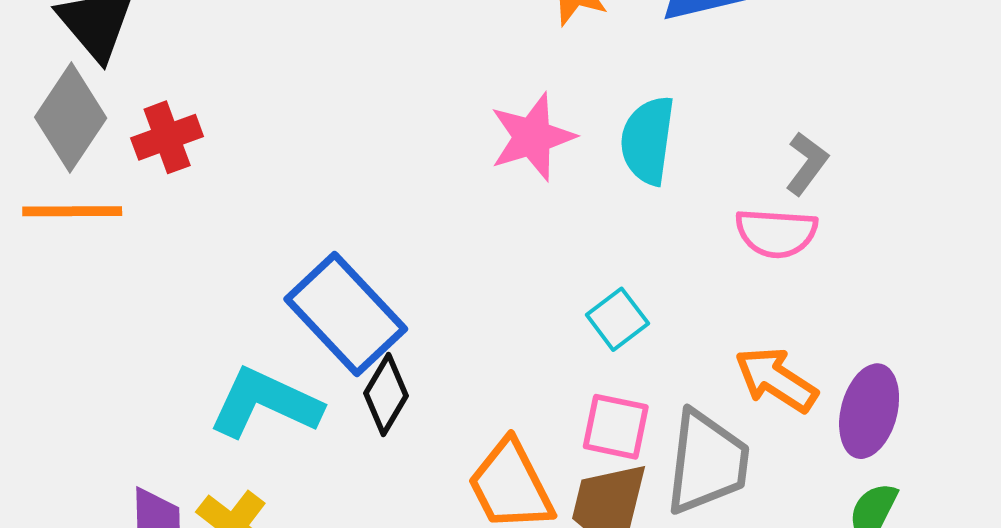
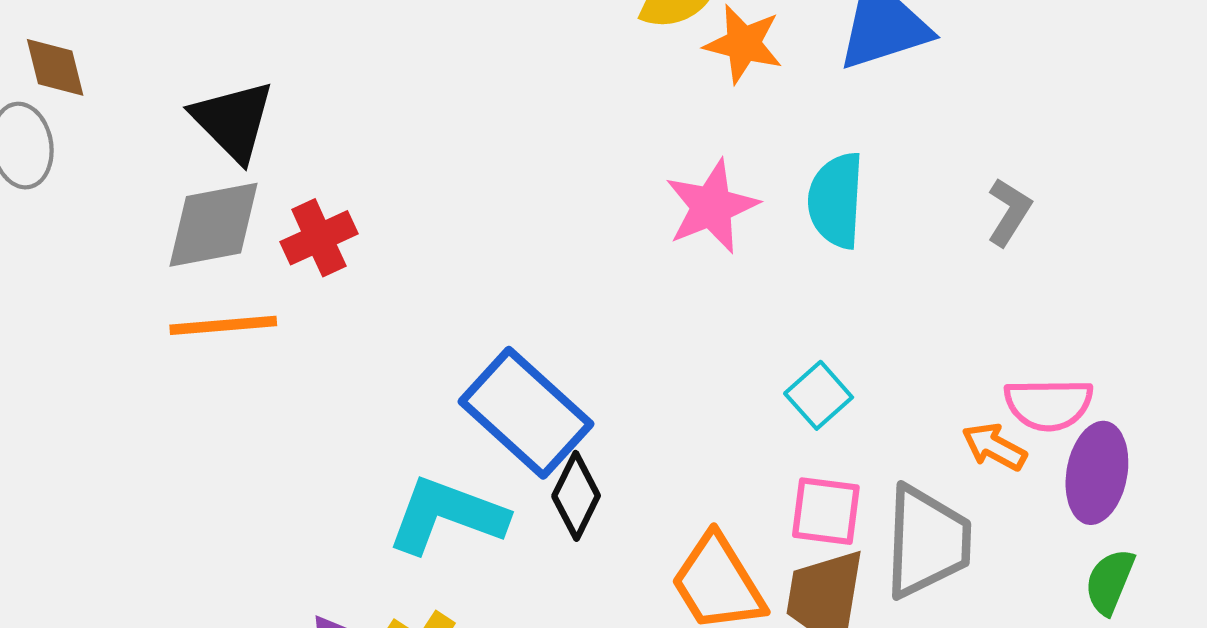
gray diamond: (71, 118) -> (214, 225), turned 50
pink semicircle: (776, 233) -> (1049, 404), moved
orange arrow: (776, 380) -> (994, 447), size x0.7

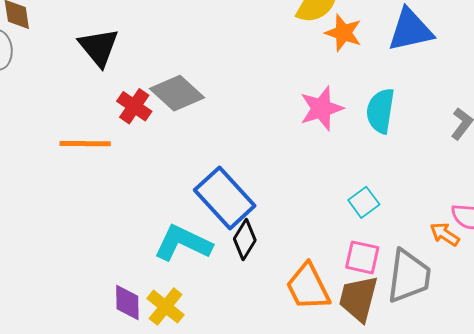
gray diamond: (214, 225) -> (177, 93), moved, turned 48
red cross: (319, 238) -> (134, 106), turned -36

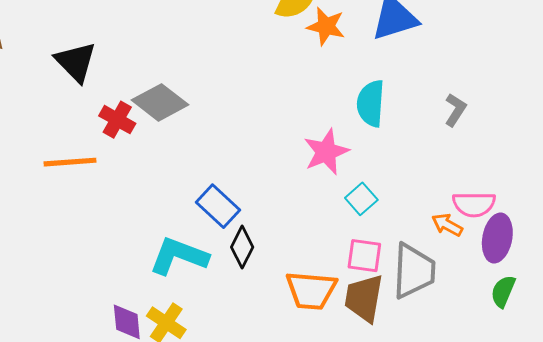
pink star: (321, 108) -> (326, 152), moved
blue rectangle: (225, 198) -> (218, 206), size x0.7
orange trapezoid: (308, 287) -> (311, 290), turned -54

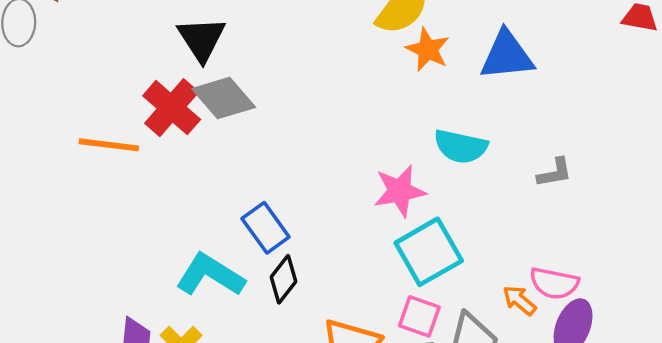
black triangle: (76, 62) -> (202, 39), moved
cyan semicircle: (371, 103) -> (461, 146), turned -93
gray L-shape: (455, 110) -> (555, 173), turned 36
red cross: (117, 120) -> (172, 108), size x1.4
cyan square: (361, 199) -> (429, 252), size x1.8

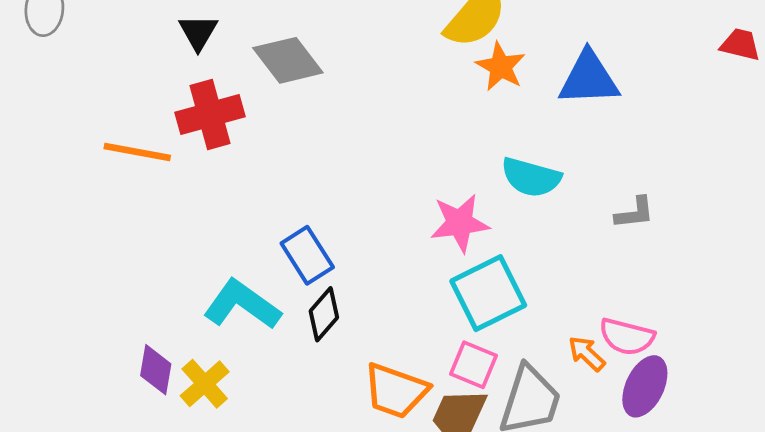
black triangle: (202, 39) -> (198, 32), moved, size x0.7
gray diamond: (224, 98) -> (288, 60), moved
red cross: (172, 108) -> (210, 115), turned 30

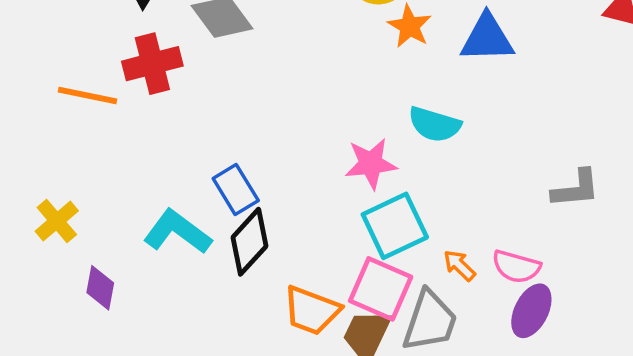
gray L-shape: (635, 213) -> (576, 189), moved, size x1.4
black diamond: (324, 314) -> (249, 242), size x1.4
orange arrow: (587, 353) -> (459, 265), moved
pink square: (473, 365) -> (381, 289), size x1.5
yellow cross: (205, 384) -> (57, 221), moved

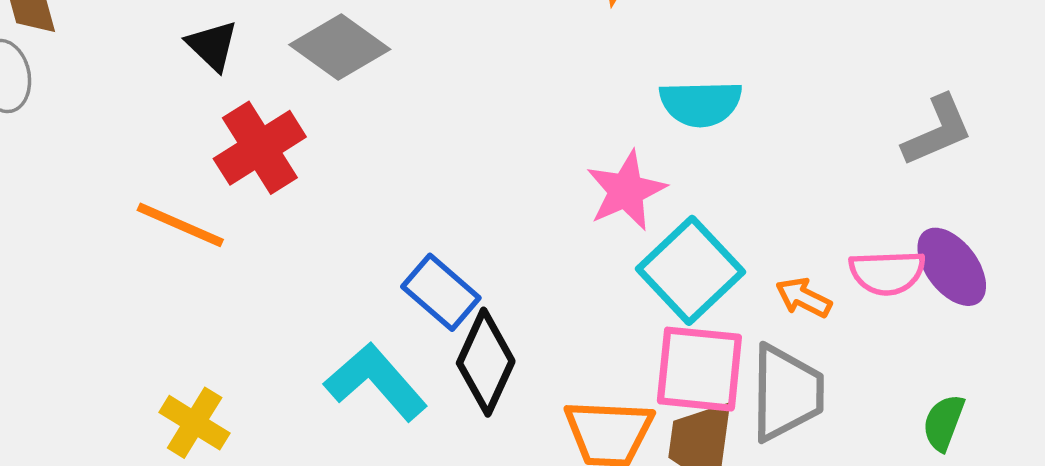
orange line: (88, 95) -> (180, 225), turned 30
cyan L-shape: (177, 232) -> (376, 382), turned 30
purple ellipse: (531, 311) -> (952, 267), moved, turned -46

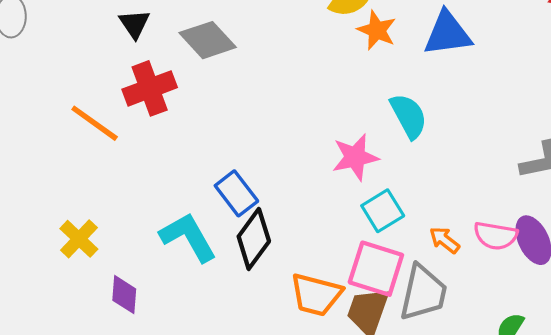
cyan semicircle: (701, 103) -> (409, 116), turned -129
cyan square: (690, 270) -> (383, 211), size x0.7

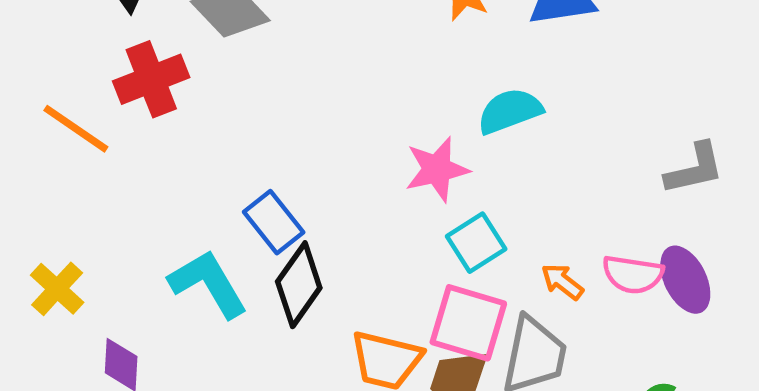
cyan semicircle: (409, 116) -> (510, 111), turned -81

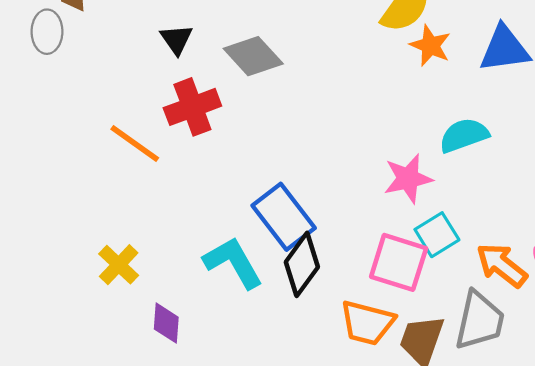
blue rectangle: (274, 222) -> (284, 217), size x1.4
orange arrow: (562, 282) -> (502, 265), size x1.6
pink square: (468, 323) -> (399, 262), moved

